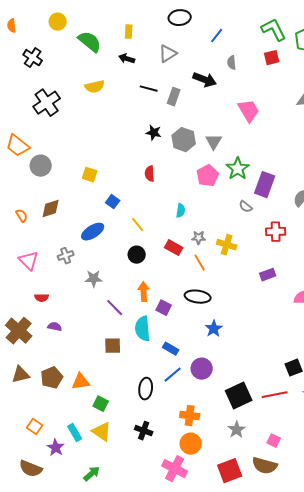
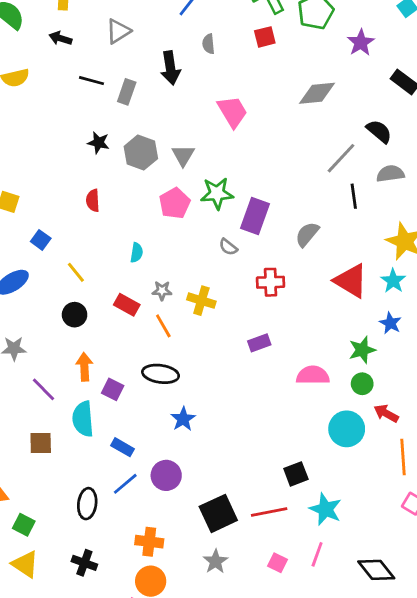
black arrow: (205, 80) -> (170, 68), turned 60
green star: (238, 169) -> (217, 193), turned 30
pink square: (274, 441) -> (278, 563), moved

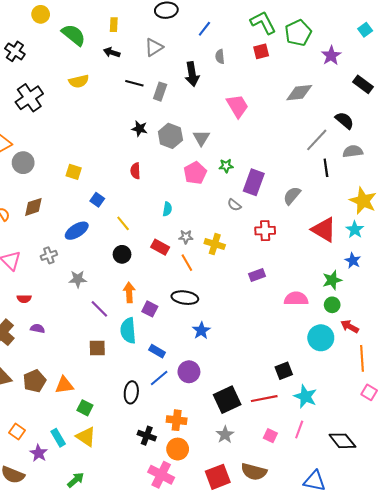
green star: (217, 193) -> (226, 166), size x0.6
black cross: (84, 563) -> (147, 436), moved

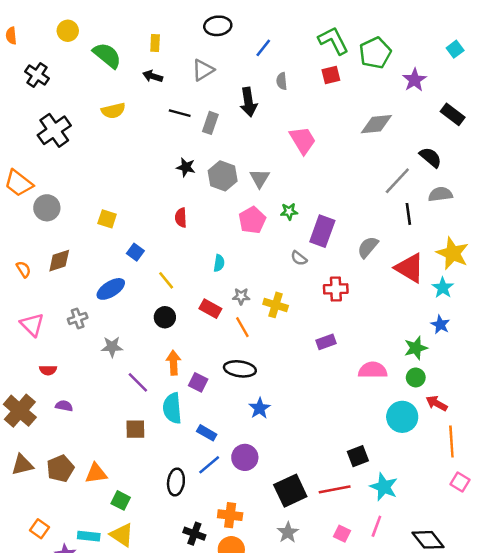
red triangle: (324, 230) -> (410, 268), moved
cyan rectangle: (58, 438) -> (89, 536), turned -54

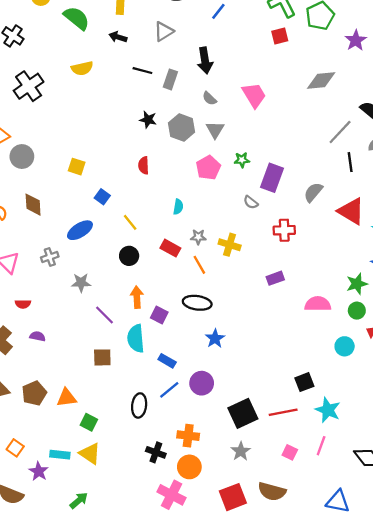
gray semicircle: (282, 81) -> (209, 98), moved, turned -40
brown diamond: (59, 261) -> (33, 205), turned -75
cyan circle: (402, 417) -> (345, 346), size x0.7

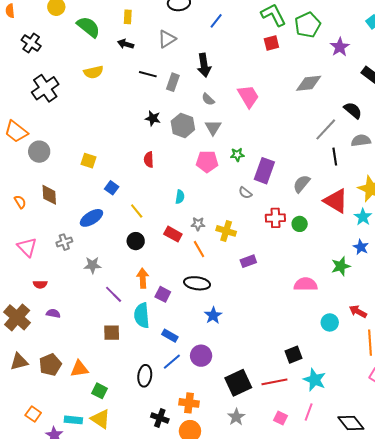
pink pentagon: (208, 168) -> (207, 162), turned 30
purple rectangle: (275, 278) -> (248, 261), moved
green circle: (357, 311) -> (300, 224), moved

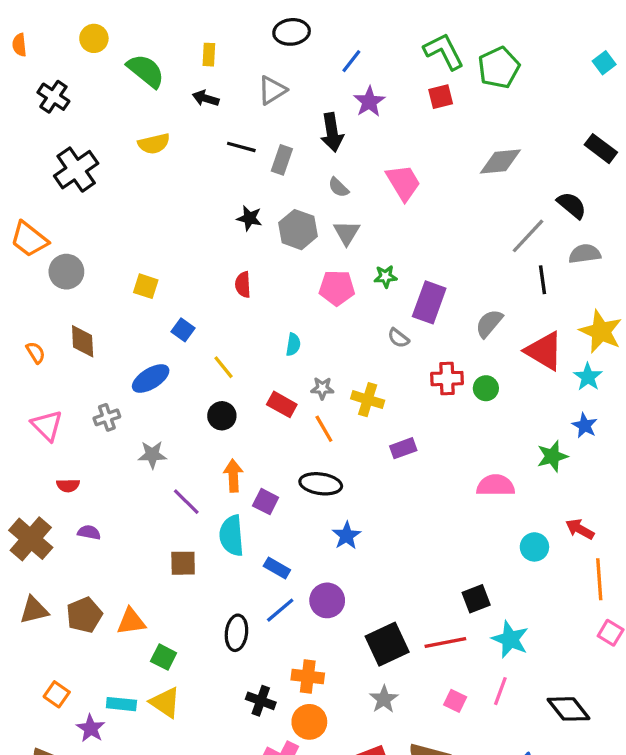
purple star: (340, 47) -> (369, 102), moved

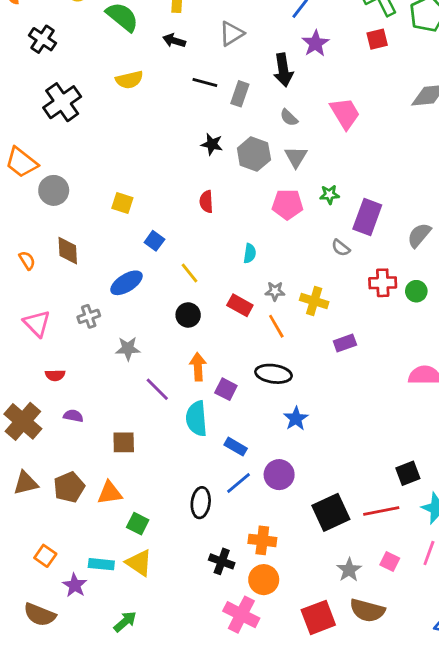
brown square: (183, 563) -> (124, 442), moved
gray star: (384, 699) -> (349, 570), moved

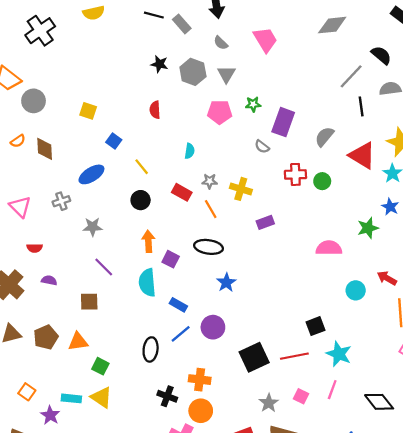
gray rectangle: (240, 94) -> (182, 24), turned -60
orange semicircle: (27, 260) -> (18, 141), moved, turned 88
purple line: (157, 389) -> (104, 267), moved

